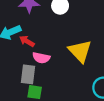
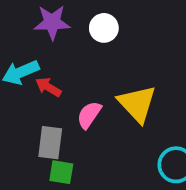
pink semicircle: (41, 58) -> (89, 115), moved, turned 112

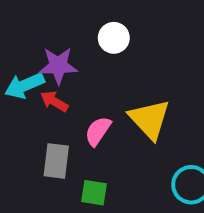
purple star: (52, 22) -> (58, 66), moved
green square: (61, 172) -> (94, 193), moved

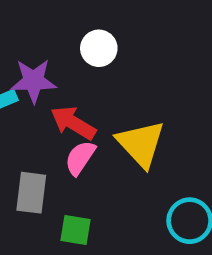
red arrow: (54, 101) -> (73, 123), moved, size x1.4

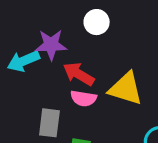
yellow triangle: (141, 144) -> (126, 89), turned -30
pink semicircle: (80, 158) -> (84, 98), turned -115

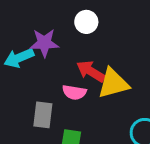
red arrow: (79, 74) -> (91, 71), moved
yellow triangle: (126, 89) -> (113, 83), turned -32

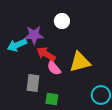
red arrow: (91, 71) -> (46, 54), moved
pink semicircle: (74, 92) -> (54, 68), turned 42

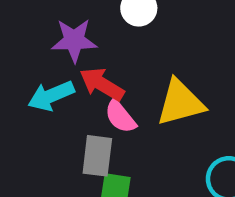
cyan arrow: (17, 45) -> (51, 96), moved
gray rectangle: (33, 83) -> (97, 156), moved

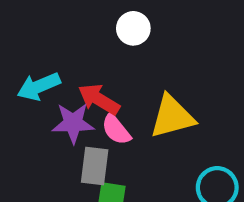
purple star: (74, 40) -> (73, 123), moved
cyan arrow: (51, 96) -> (39, 86), moved

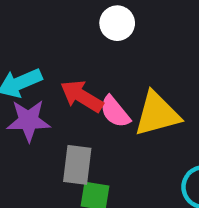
purple star: (73, 123) -> (29, 121), moved
pink semicircle: (116, 129) -> (115, 112), moved

